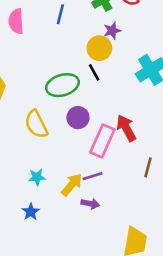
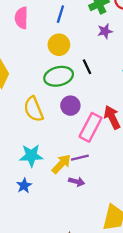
yellow circle: (99, 48) -> (59, 45), moved
cyan star: (37, 177) -> (31, 156), size x1.5

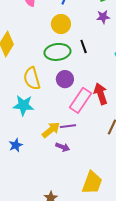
cyan star: (31, 156) -> (23, 105), moved

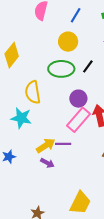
black line: (84, 46) -> (88, 66), turned 48
purple circle: (65, 79) -> (78, 99), moved
purple arrow: (63, 147) -> (47, 163), moved

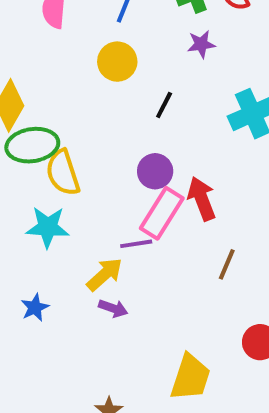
green ellipse: (61, 69) -> (32, 145), moved
purple line: (63, 144) -> (136, 244), moved

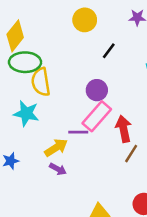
red arrow: (202, 199) -> (124, 129), moved

